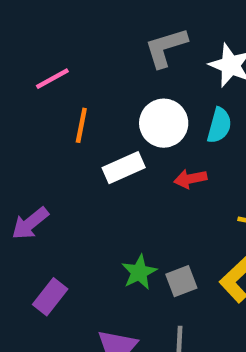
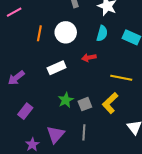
pink line: (52, 79) -> (14, 12), moved
white circle: (164, 123) -> (66, 32), moved
white rectangle: (124, 168) -> (57, 68), moved

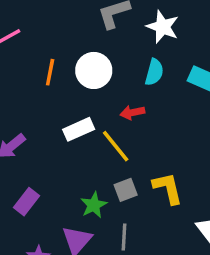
yellow line: (121, 78) -> (116, 146), moved, turned 40
green star: (66, 100) -> (94, 205), moved
yellow L-shape: (110, 103) -> (168, 188), turned 120

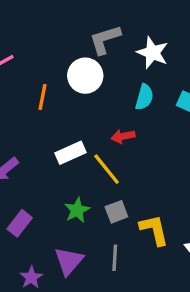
white circle: (94, 70) -> (85, 76), moved
yellow L-shape: (168, 188) -> (154, 230), moved
green star: (94, 205) -> (77, 210), moved

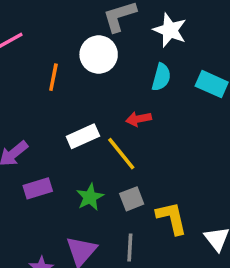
purple rectangle: (20, 223) -> (38, 188), moved, turned 35

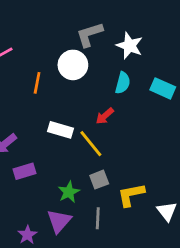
red arrow: (139, 119) -> (105, 116), turned -30
white rectangle: (83, 136) -> (60, 130), turned 40
green star: (90, 197) -> (69, 192), moved
yellow L-shape: (172, 218) -> (131, 195), turned -88

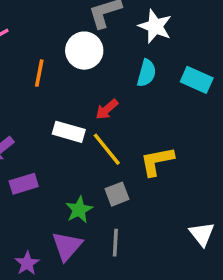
red arrow: (105, 116) -> (107, 109), moved
yellow L-shape: (131, 195) -> (157, 161), moved

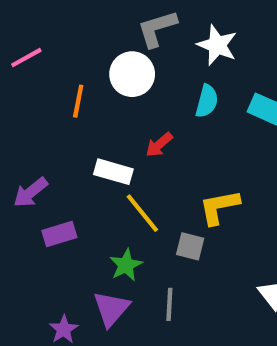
yellow line: (107, 149) -> (142, 213), moved
gray square: (117, 194) -> (190, 246), moved, turned 35

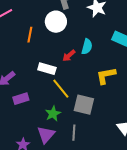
cyan semicircle: (207, 101) -> (87, 47), moved
yellow L-shape: (219, 207) -> (106, 76), moved
gray square: (190, 246) -> (84, 105), size x1.5

